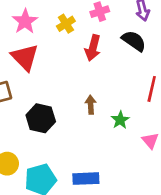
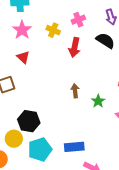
yellow cross: (66, 24) -> (53, 30), turned -32
red triangle: (25, 57) -> (23, 57), size x0.6
black hexagon: (41, 118) -> (29, 121), moved

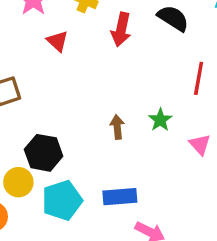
red triangle: (23, 57) -> (57, 41), moved
brown arrow: (75, 91) -> (117, 127), moved

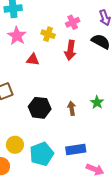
red triangle: (57, 41) -> (33, 59), turned -32
black hexagon: (44, 153) -> (40, 108), moved

